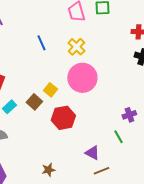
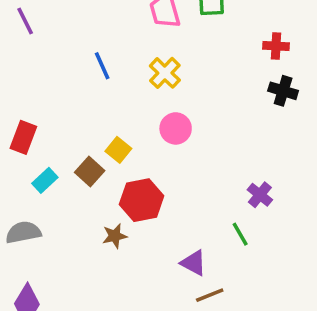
pink circle: (82, 78) -> (176, 128), size x0.6
purple cross: (129, 115) -> (260, 195), turned -32
brown star: (48, 170) -> (115, 236), moved

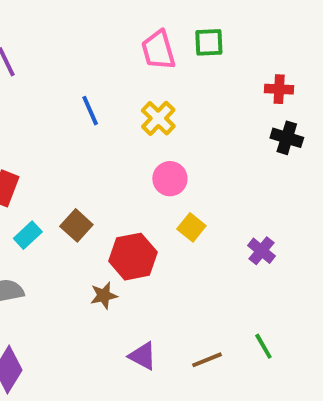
yellow square: (118, 150) -> (191, 227), moved
green line: (240, 234) -> (263, 346), moved
purple triangle: (194, 263) -> (143, 356), moved

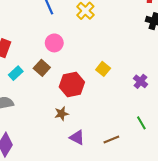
pink circle: (170, 179) -> (54, 43), moved
brown star: (104, 296) -> (62, 114), moved
green line: (263, 346) -> (141, 123), moved

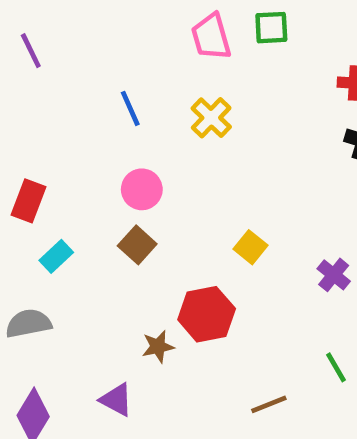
brown square: (42, 68) -> (137, 245), moved
red hexagon: (72, 84) -> (207, 314), moved
purple triangle: (77, 137) -> (116, 400), moved

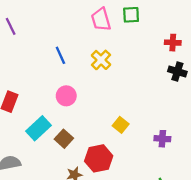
brown square: (137, 245) -> (64, 139), moved
cyan rectangle: (56, 256) -> (38, 128), moved, size x1.5
purple cross: (334, 275) -> (162, 139), turned -35

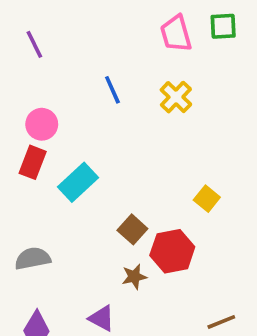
pink circle: (66, 96) -> (42, 124), moved
cyan rectangle: (38, 128) -> (78, 182), moved
brown square: (64, 139) -> (132, 229), moved

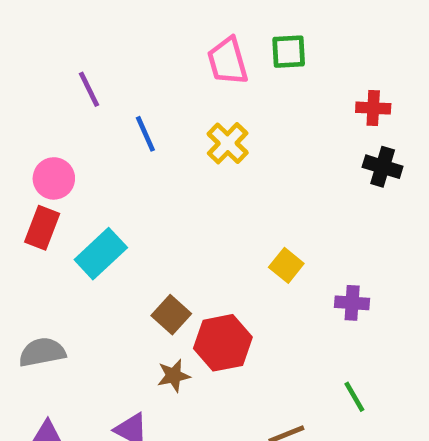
purple line: (34, 44) -> (89, 89), moved
yellow square: (207, 199) -> (286, 265), moved

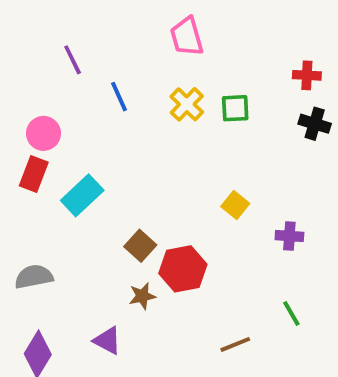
green square: (289, 52) -> (235, 108), moved

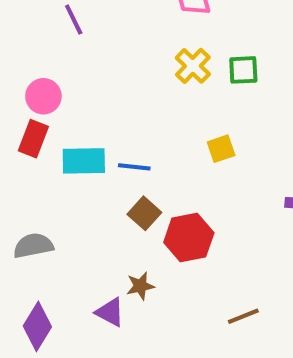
blue line: (119, 97) -> (134, 167), moved, turned -60
cyan rectangle: (82, 195) -> (84, 161), turned 42
yellow square: (235, 205) -> (221, 149), moved, turned 32
brown star: (142, 296) -> (140, 286), moved

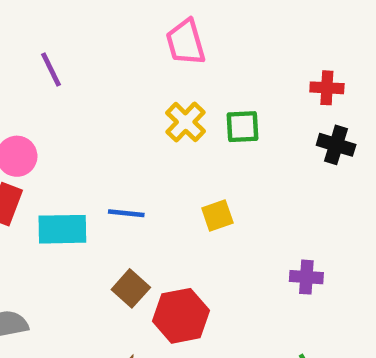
blue line: (134, 167) -> (126, 213), moved

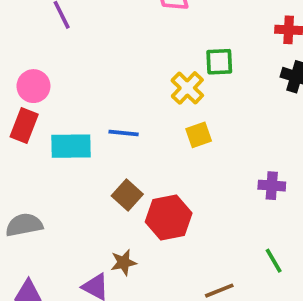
yellow cross: (186, 122) -> (187, 88), moved

